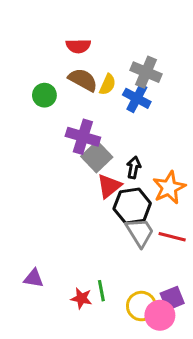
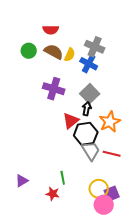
green circle: (44, 95) -> (29, 51), moved
gray square: (97, 157) -> (90, 94), moved
purple triangle: (34, 278) -> (22, 181), turned -40
green line: (101, 291) -> (63, 178), moved
yellow circle: (141, 306) -> (99, 189), moved

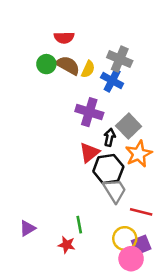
green circle: (29, 51) -> (46, 64), moved
purple cross: (54, 89) -> (89, 112), moved
gray square: (90, 94) -> (129, 126), moved
red line: (112, 154) -> (141, 212), moved

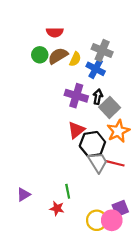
brown semicircle: (68, 65) -> (58, 56), turned -60
black arrow: (110, 137) -> (98, 97), moved
red line: (141, 212) -> (115, 163), moved
yellow circle: (125, 238) -> (97, 220), moved

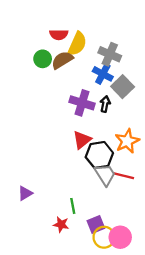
yellow semicircle: (75, 59) -> (77, 44), moved, size x1.5
gray square: (110, 107) -> (123, 87), moved
purple triangle: (24, 194) -> (25, 193), moved
purple square: (120, 208) -> (96, 224), moved

